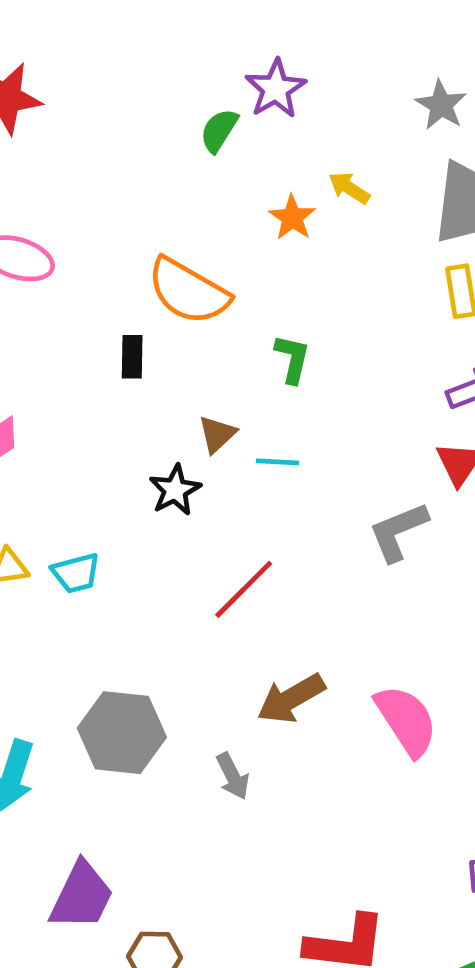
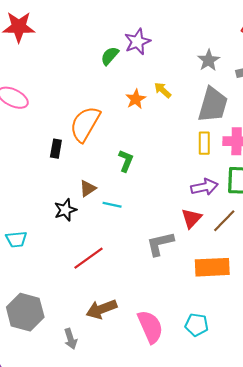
orange semicircle: (188, 291) -> (85, 124), turned 81

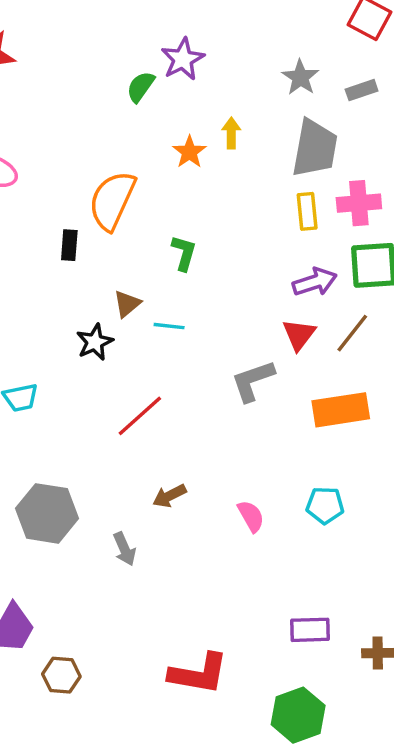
yellow arrow: (163, 90) -> (231, 133), turned 54
brown arrow: (102, 309) -> (169, 496), size x0.7
pink semicircle: (150, 327) -> (251, 516), size x0.6

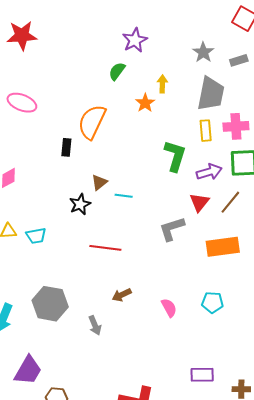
green semicircle: (141, 87) -> (117, 71), moved
orange star: (189, 152) -> (145, 103), moved
green L-shape: (184, 253) -> (175, 156), moved, size x1.5
red line: (140, 416) -> (105, 248), turned 48

